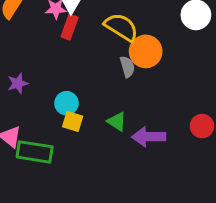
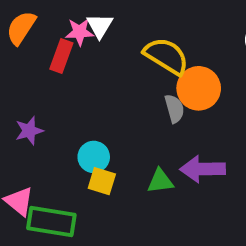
red rectangle: (70, 27) -> (61, 56), moved
green triangle: (117, 121) -> (160, 181), turned -40
purple arrow: (149, 137) -> (203, 169), moved

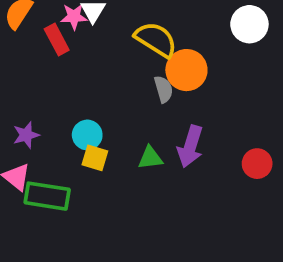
red rectangle: (61, 56) -> (57, 40), turned -48
purple star: (29, 131) -> (26, 135), moved
purple arrow: (203, 169) -> (190, 146), turned -72

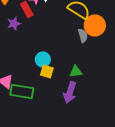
purple star: (26, 135) -> (14, 24), moved
purple arrow: (190, 146) -> (70, 92), moved

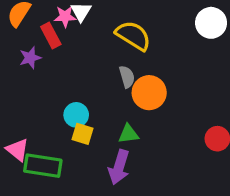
orange circle: (95, 26) -> (149, 93), moved
gray semicircle: (83, 36) -> (127, 77), moved

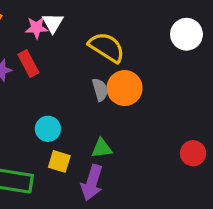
red rectangle: (51, 36) -> (28, 64), moved
orange circle: (149, 93) -> (125, 88), moved
yellow square: (83, 134) -> (59, 161), moved

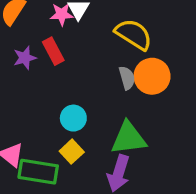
green triangle: (102, 148) -> (129, 138), size x1.6
yellow square: (59, 161) -> (72, 152), moved, turned 30

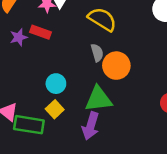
red rectangle: (53, 51) -> (41, 32), turned -42
orange circle: (152, 76) -> (116, 66), moved

